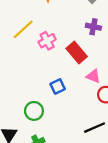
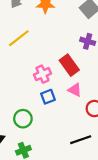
pink cross: (47, 41) -> (42, 74), moved
pink triangle: (93, 76) -> (75, 90), moved

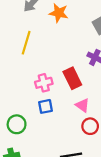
yellow line: (19, 38) -> (26, 43), turned -45
pink triangle: (75, 90) -> (83, 105), moved

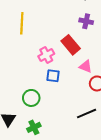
blue square: (46, 106) -> (53, 76), turned 32

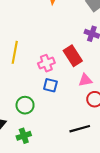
yellow line: (22, 23) -> (15, 52), moved
pink triangle: (86, 66) -> (85, 80), turned -40

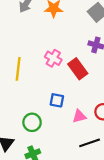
pink cross: (46, 63) -> (53, 58), moved, turned -35
pink triangle: (85, 80) -> (79, 116), moved

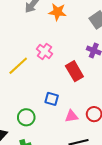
pink cross: (53, 58) -> (44, 51), moved
yellow line: (18, 69) -> (18, 66), turned 35

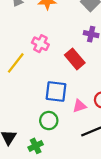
blue square: (52, 99) -> (56, 92), size x1.5
green circle: (26, 117) -> (49, 121), moved

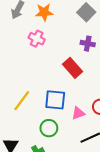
pink cross: (40, 44) -> (37, 39), moved
yellow line: (16, 63) -> (22, 101), moved

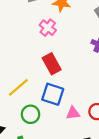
red rectangle: (72, 68) -> (52, 64), moved
green circle: (49, 128) -> (31, 114), moved

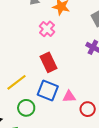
pink triangle: (73, 113) -> (69, 97), moved

